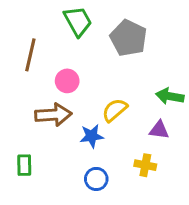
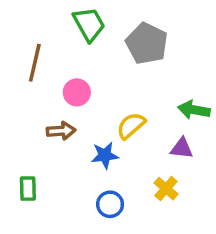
brown arrow: (53, 115) -> (61, 131), size x0.7
yellow cross: (145, 165) -> (166, 189), turned 30

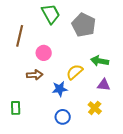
green arrow: (194, 110) -> (100, 61), moved

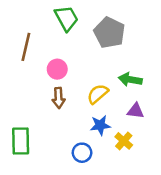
brown arrow: (35, 75) -> (59, 98), moved, turned 91
blue star: (60, 89) -> (100, 125), moved
green rectangle: (16, 108) -> (21, 141), size x1.5

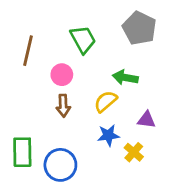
green trapezoid: (66, 18) -> (83, 39), moved
gray pentagon: (109, 33) -> (139, 28), moved
green arrow: (130, 80) -> (125, 77), moved
blue circle: (82, 153) -> (60, 165), moved, size x1.5

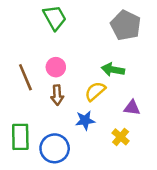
green trapezoid: (83, 39) -> (55, 18), moved
brown line: (28, 51) -> (25, 77), moved, turned -36
blue star: (108, 135) -> (85, 120), moved

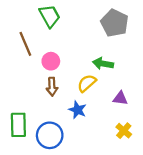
brown line: (25, 77) -> (25, 44), moved
blue star: (85, 120) -> (77, 110), turned 30
yellow cross: (121, 137) -> (124, 131), moved

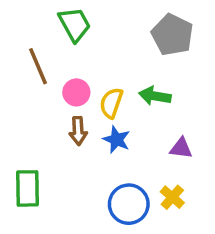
yellow semicircle: (87, 83) -> (111, 103), moved, turned -30
blue star: (77, 110) -> (116, 140), moved
yellow cross: (124, 131) -> (172, 197), moved
blue circle: (50, 135) -> (129, 204), moved

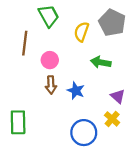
brown line: (38, 66) -> (25, 43), turned 30
yellow semicircle: (111, 103) -> (81, 32), moved
purple triangle: (181, 148) -> (118, 96), turned 35
yellow cross: (172, 197) -> (112, 119), moved

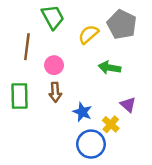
yellow semicircle: (81, 32) -> (89, 34), turned 30
blue star: (76, 91) -> (82, 112), moved
yellow cross: (112, 119) -> (111, 124), moved
green rectangle: (18, 122) -> (19, 96), moved

